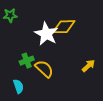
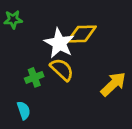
yellow arrow: (88, 66) -> (113, 84), size x1.5
yellow semicircle: (44, 69) -> (62, 70), moved

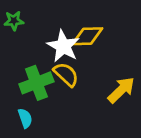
green cross: (34, 77) -> (36, 83), size x1.6

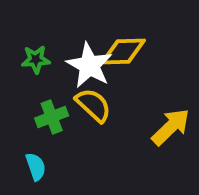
green star: (14, 21) -> (36, 59), moved
green cross: (36, 83) -> (52, 117), size x0.7

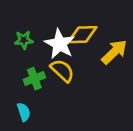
yellow arrow: (171, 127) -> (114, 52), moved

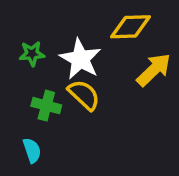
yellow diamond: (82, 35) -> (130, 27), moved
green cross: (34, 79) -> (46, 106), turned 36

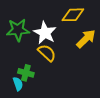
green star: (32, 54) -> (18, 30), size x1.6
green cross: (46, 106) -> (26, 73), moved

